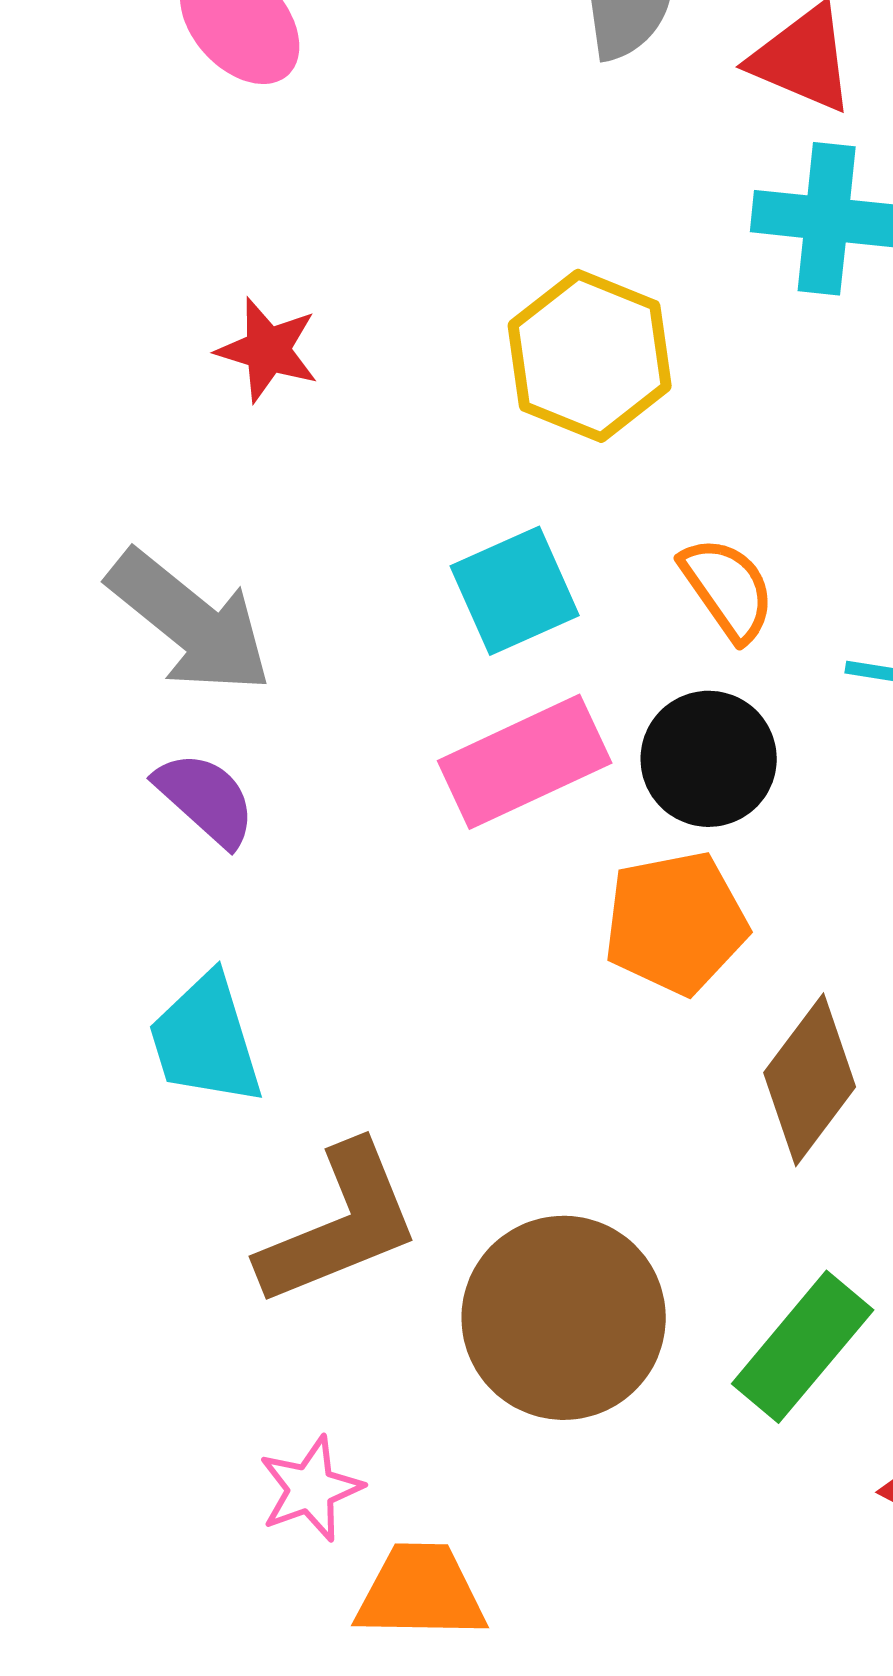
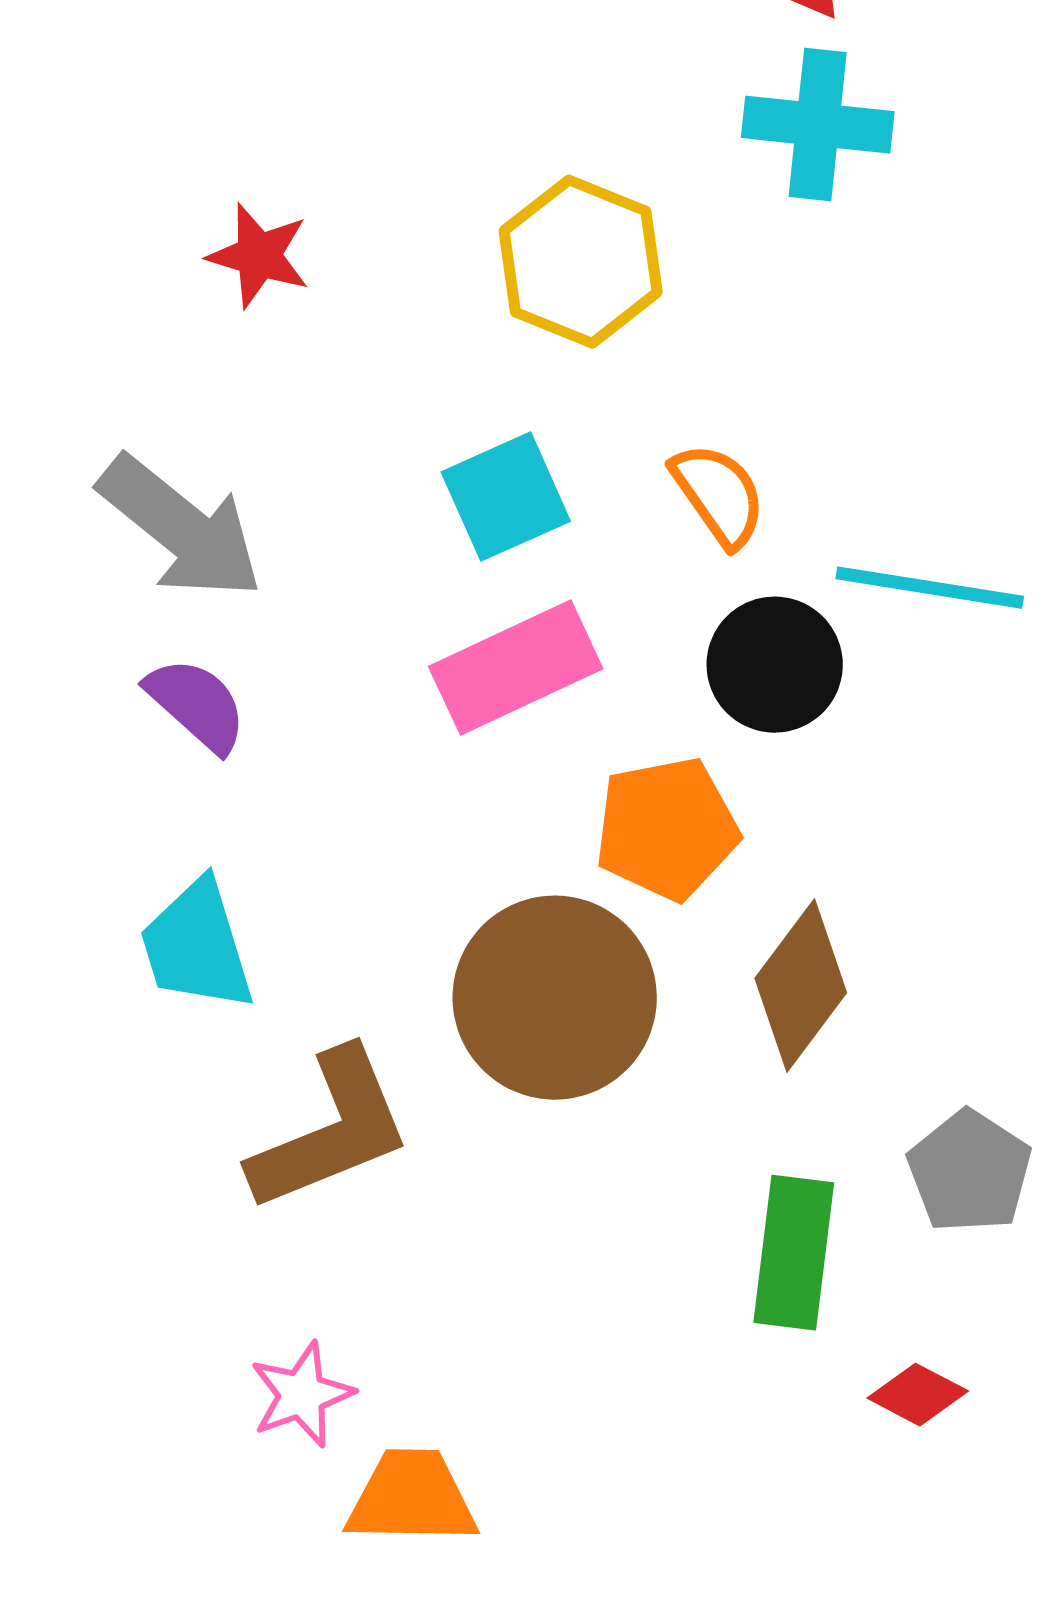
black circle: (709, 759) -> (775, 665), moved
brown circle: (564, 1318) -> (555, 998), moved
green rectangle: (803, 1347) -> (794, 1253), turned -33

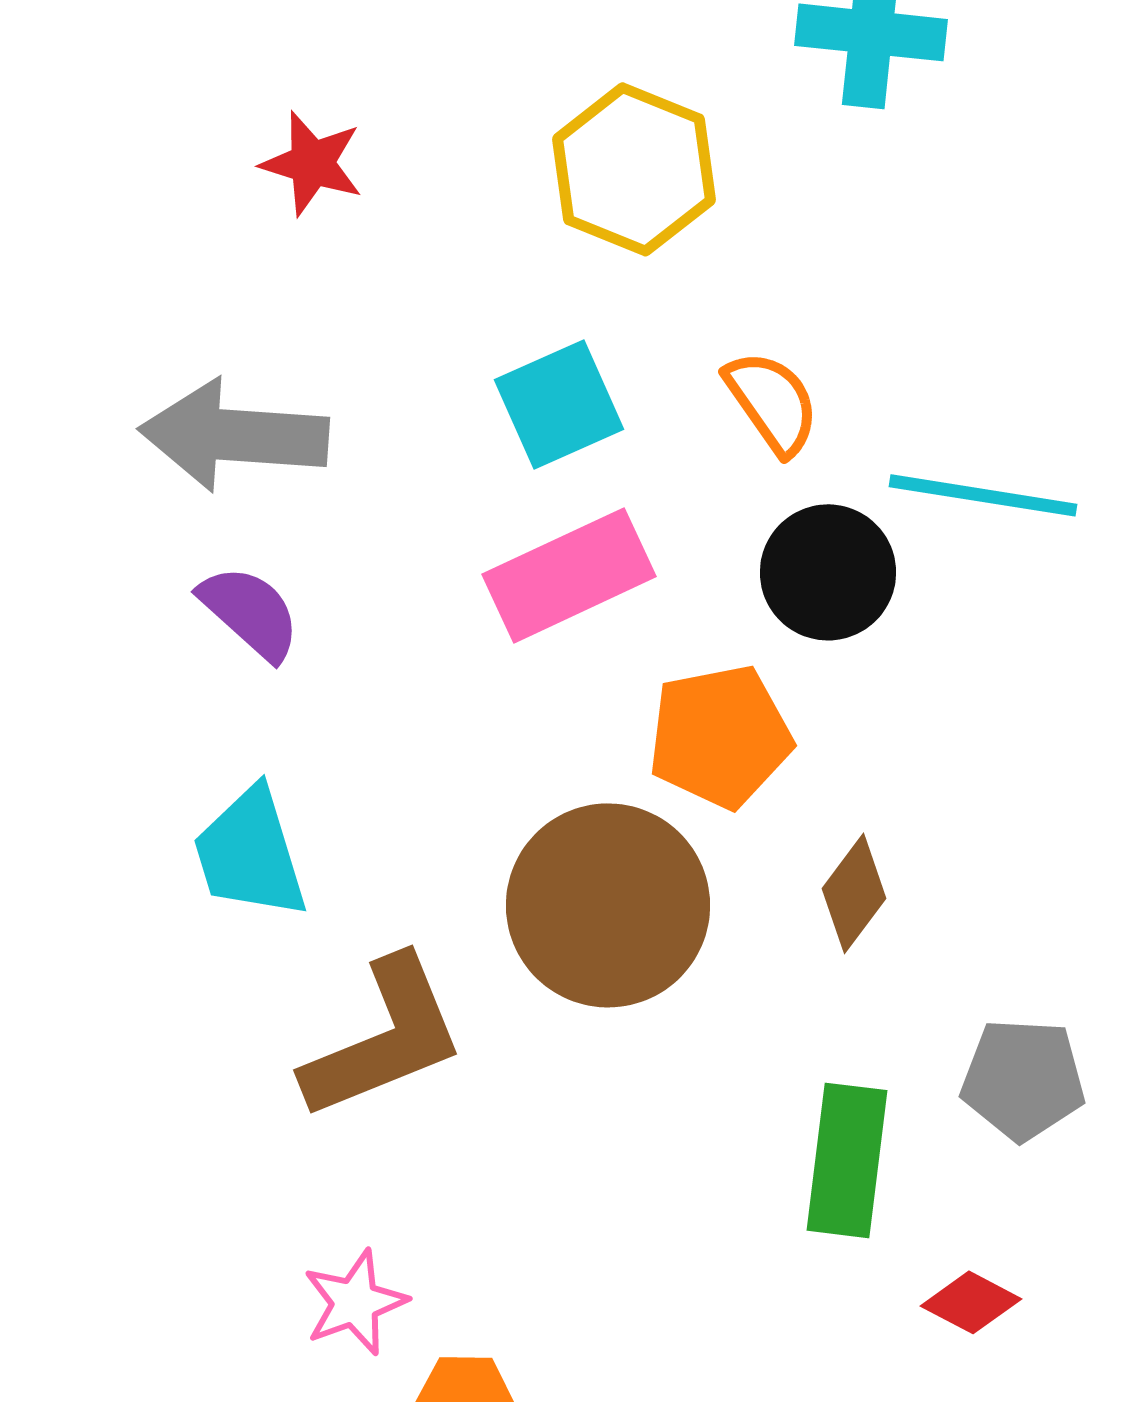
gray arrow: (181, 528) -> (234, 435), turned 145
brown diamond: (801, 986) -> (854, 893), size x0.7
gray pentagon: (970, 1172) -> (1023, 1079), turned -30

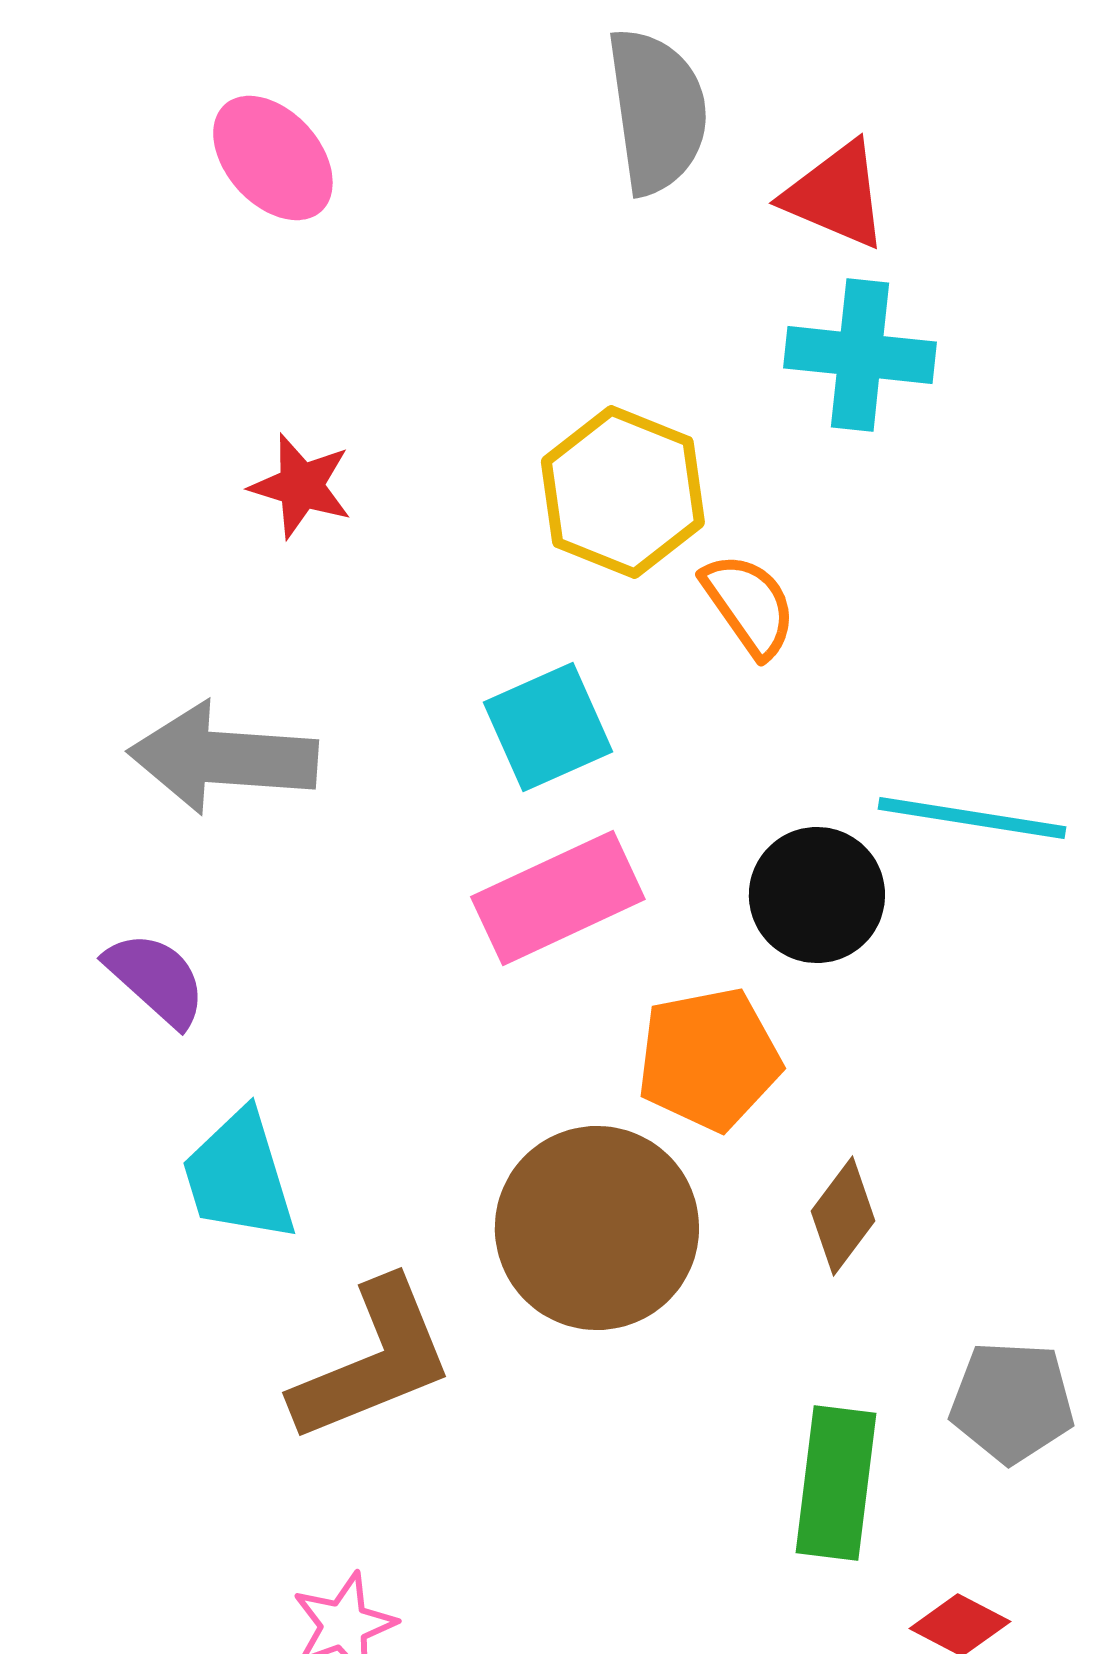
orange semicircle: (772, 402) -> (749, 605), moved
purple semicircle: (250, 612) -> (156, 979), moved

